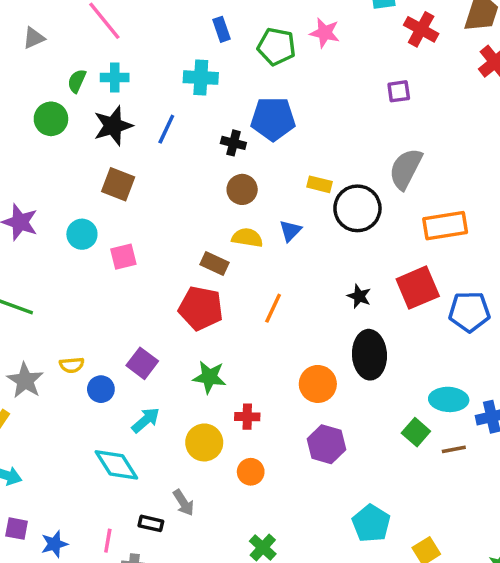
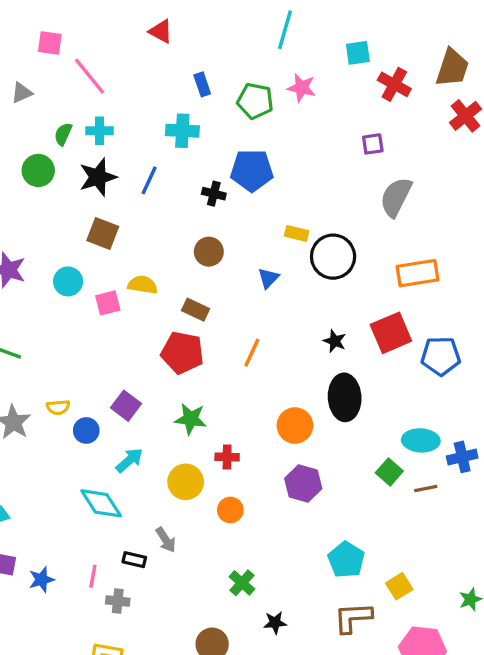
gray semicircle: (406, 169) -> (396, 197), moved
brown circle: (242, 189) -> (209, 252), moved
yellow semicircle: (247, 238) -> (143, 285), moved

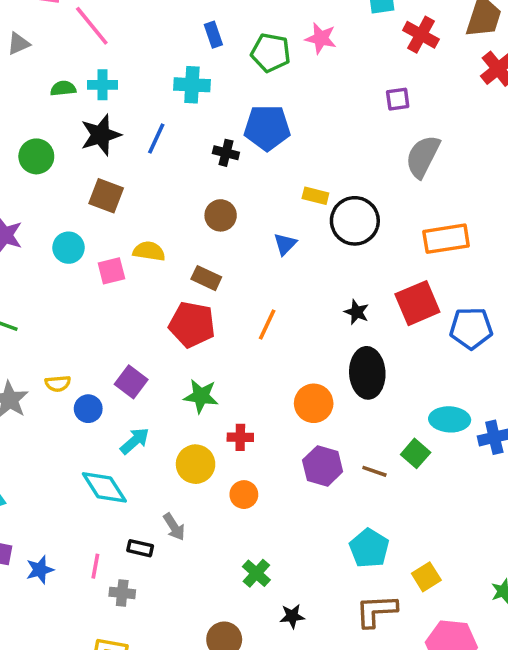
green semicircle: (63, 134) -> (63, 88), turned 60
green circle: (38, 170) -> (36, 156), moved
brown line: (426, 488) -> (374, 471), moved, turned 30

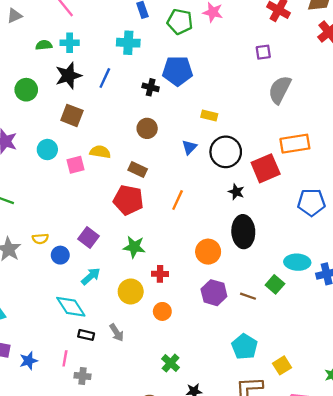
black circle: (355, 221) -> (226, 152), moved
red square: (417, 303) -> (266, 168), moved
black rectangle: (140, 548) -> (86, 335), moved

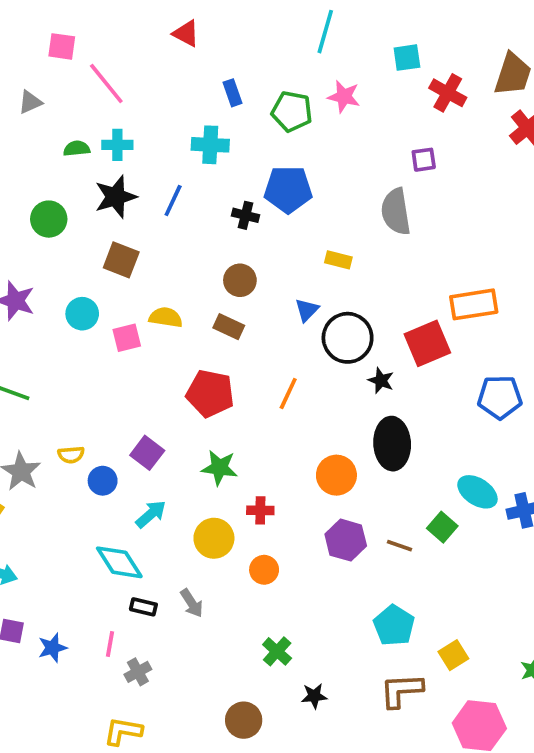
gray semicircle: (280, 90) -> (396, 212), moved, turned -36
black circle: (226, 152) -> (348, 338), moved
brown rectangle: (138, 169) -> (229, 327), moved
cyan ellipse: (297, 262) -> (477, 492), turned 30
gray cross: (83, 376) -> (138, 672), turned -35

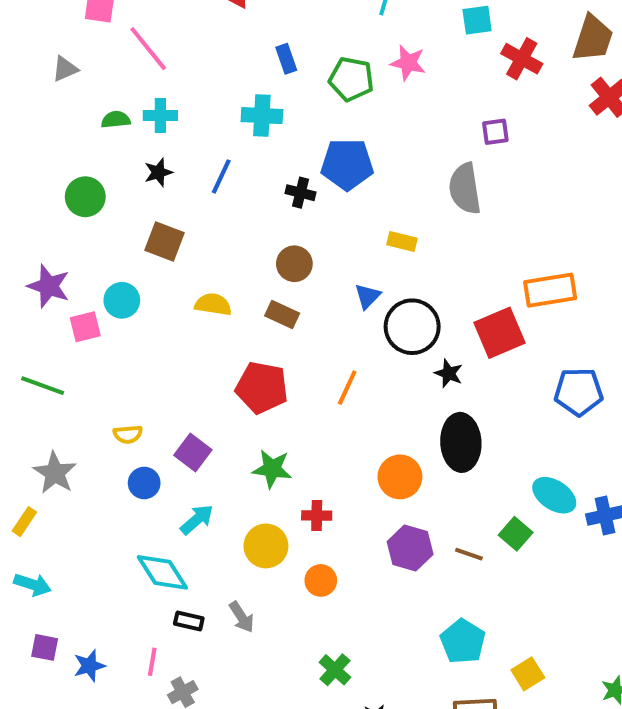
black star: (116, 197) -> (158, 172), size x0.6
pink square: (127, 338) -> (85, 327), moved
yellow semicircle: (71, 455) -> (128, 434), moved

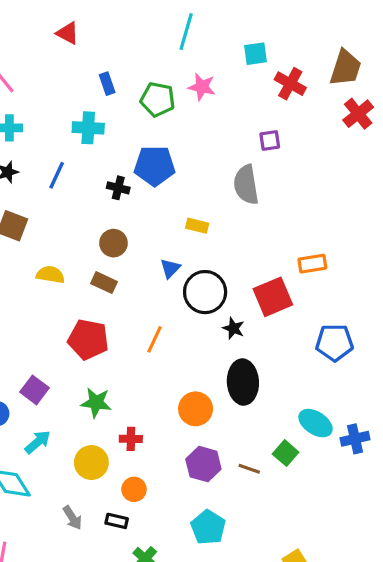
orange rectangle: (550, 290) -> (312, 264), size x0.7
black rectangle: (189, 621) -> (117, 521), moved
cyan pentagon: (463, 641) -> (208, 527), moved

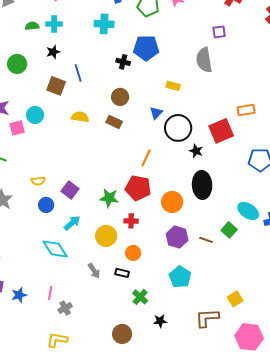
blue line: (57, 175) -> (78, 73), moved, turned -42
red pentagon: (88, 339) -> (138, 188), moved

